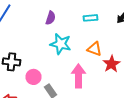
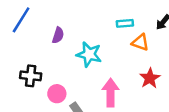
purple semicircle: (50, 18) -> (58, 35), moved
orange triangle: (94, 49) -> (140, 42), moved

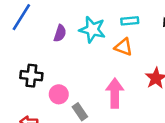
orange triangle: (140, 42) -> (124, 47), moved
cyan star: (89, 54) -> (92, 30), moved

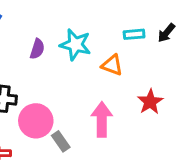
cyan rectangle: (130, 21) -> (134, 34), moved
pink circle: (59, 94) -> (36, 121), size x1.5

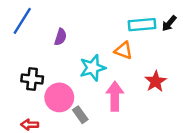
cyan rectangle: (134, 34) -> (142, 25), size x1.5
cyan star: (75, 45) -> (93, 68), moved, turned -30

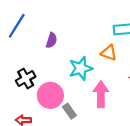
black cross: (32, 79) -> (26, 79), turned -36

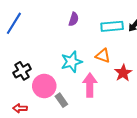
purple semicircle: (51, 40) -> (74, 19), moved
orange triangle: (109, 53) -> (103, 56), moved

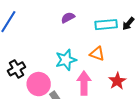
purple semicircle: (74, 19) -> (68, 18), turned -136
red star: (123, 73) -> (117, 81), moved

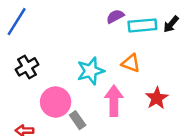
purple semicircle: (68, 18) -> (115, 16), moved
black cross: (16, 69) -> (27, 67), moved

